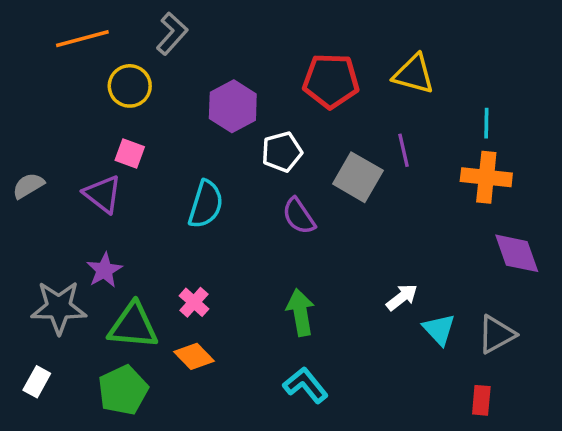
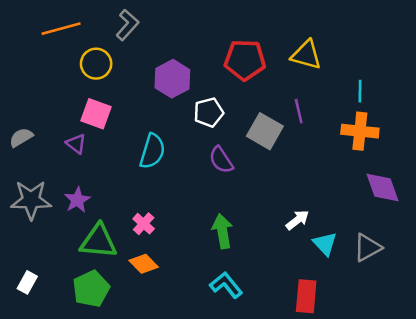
pink square: (130, 154) -> (96, 114), size x1.4
purple triangle: (103, 194) -> (76, 144), size x0.7
gray star: (59, 307) -> (31, 200), moved
red rectangle: (481, 400) -> (306, 296), moved, size x1.5

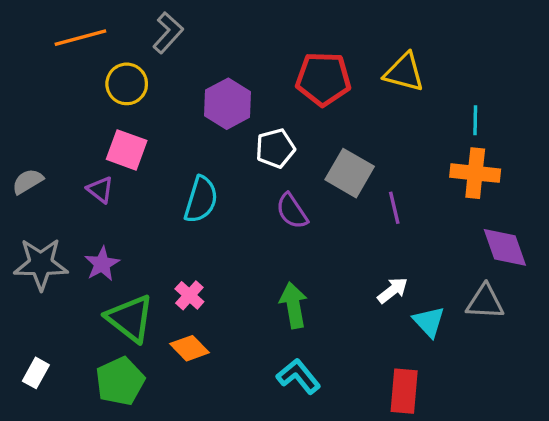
purple line: (299, 111) -> (394, 208), moved
green triangle: (99, 241) -> (130, 318), turned 33
gray triangle: (367, 247) -> (485, 302), moved, turned 32

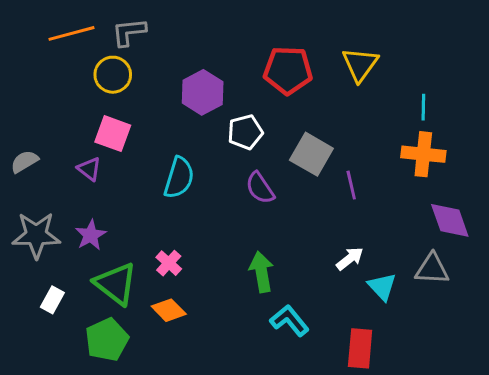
gray L-shape: (168, 33) -> (129, 32), moved, turned -138
yellow triangle: (404, 72) -> (360, 64), turned 51
white rectangle: (36, 373) -> (52, 300), moved
cyan L-shape: (298, 376) -> (289, 320), moved

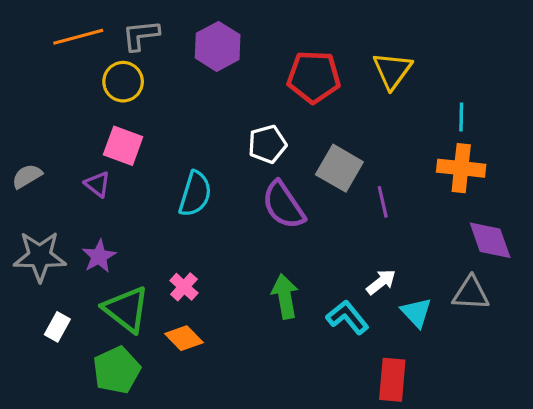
purple hexagon: (203, 92) -> (218, 46), moved
purple semicircle: (260, 188) -> (283, 205), size x1.4
cyan L-shape: (289, 320) -> (347, 317), moved

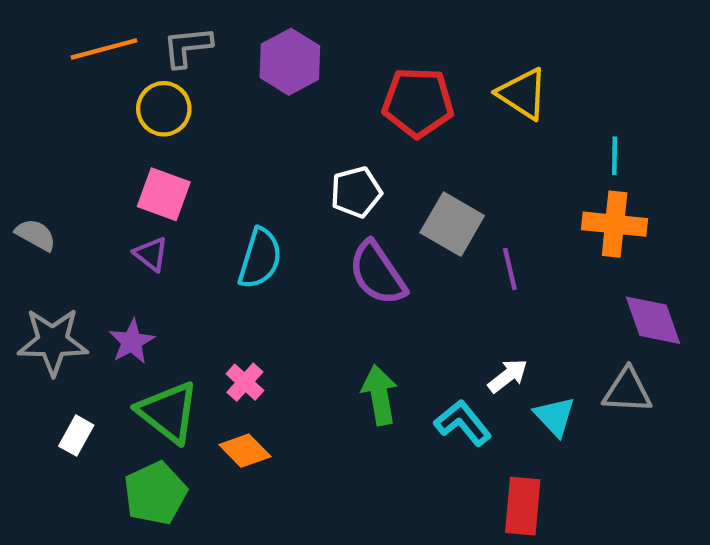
yellow triangle: (392, 70) -> (523, 94), turned -33
gray semicircle: (27, 176) -> (36, 235), turned 60
purple triangle: (97, 184) -> (151, 254), moved

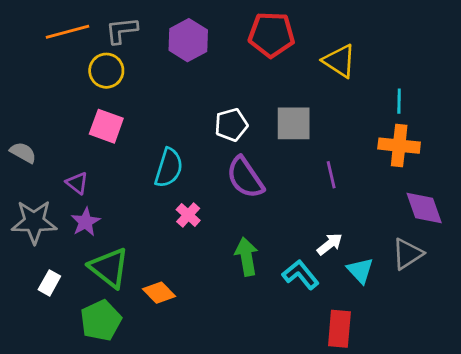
red pentagon: (418, 102) -> (271, 35), moved
gray square: (452, 224) -> (294, 123), moved, turned -30
purple triangle: (151, 254) -> (77, 183), moved
pink cross: (245, 382) -> (188, 215), moved
gray triangle: (627, 391) -> (407, 254), turned -36

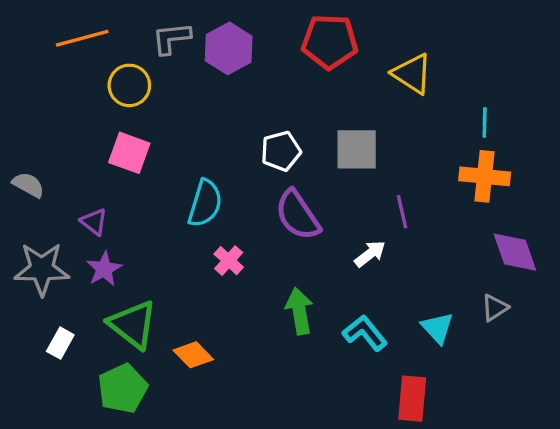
gray L-shape: (122, 30) -> (171, 38), moved
white arrow: (330, 244) -> (370, 254), moved
gray triangle: (407, 254) -> (495, 308), size x0.7

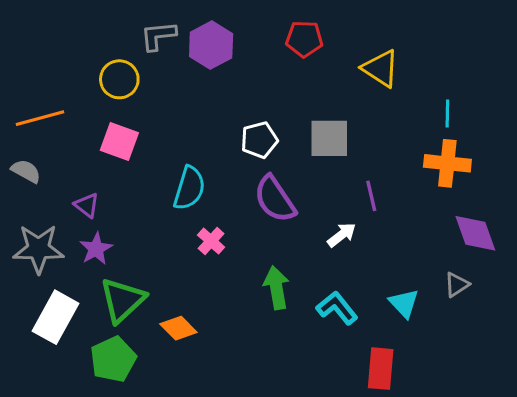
orange line: (82, 38) -> (40, 118), moved
red pentagon: (330, 42) -> (304, 39), size x0.7
green triangle: (133, 325) -> (122, 300), turned 39
white rectangle: (60, 343) -> (56, 317), size x1.8

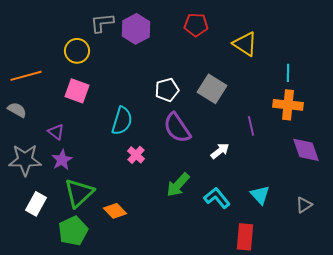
gray square: (329, 138) -> (212, 89), turned 32
purple line: (371, 196) -> (251, 126), moved
gray triangle: (457, 285) -> (304, 205), moved
green arrow: (276, 288) -> (178, 185), turned -128
white rectangle: (56, 317) -> (36, 204), size x0.7

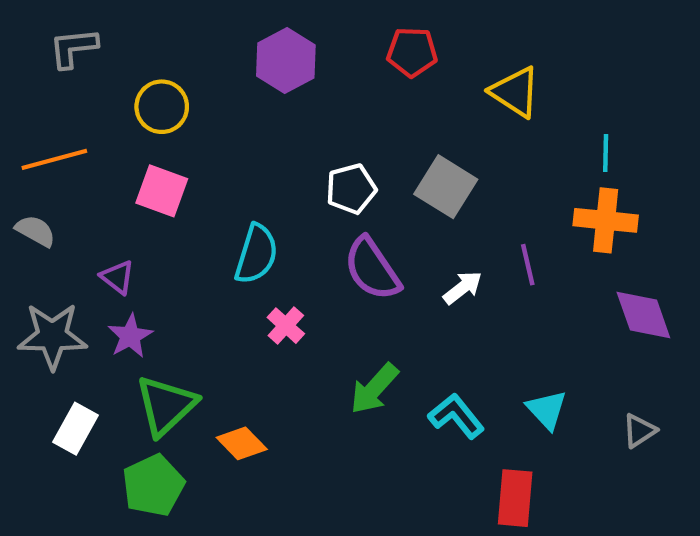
gray L-shape: (102, 23) -> (73, 48), moved
white arrow: (220, 151) -> (463, 288), moved

